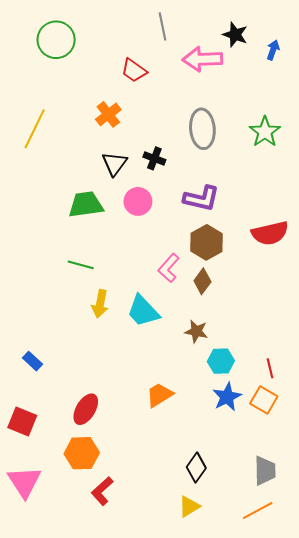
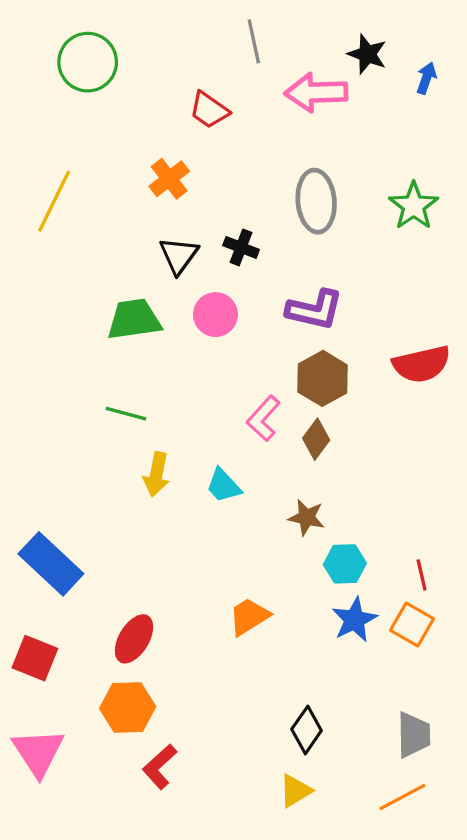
cyan trapezoid: (143, 311) -> (223, 486), size x0.7
blue rectangle: (33, 361) -> (51, 564), size x2.0

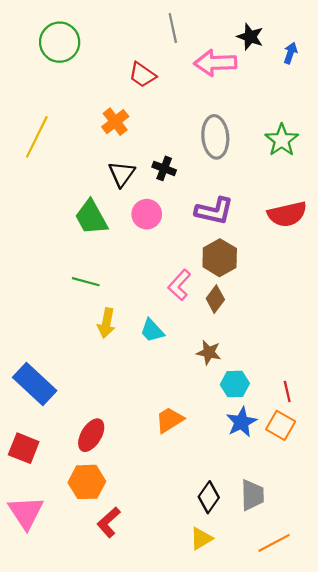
green trapezoid: (134, 319) -> (91, 217), turned -111
red semicircle: (422, 364) -> (287, 214), moved
gray trapezoid: (414, 735) -> (252, 495), moved

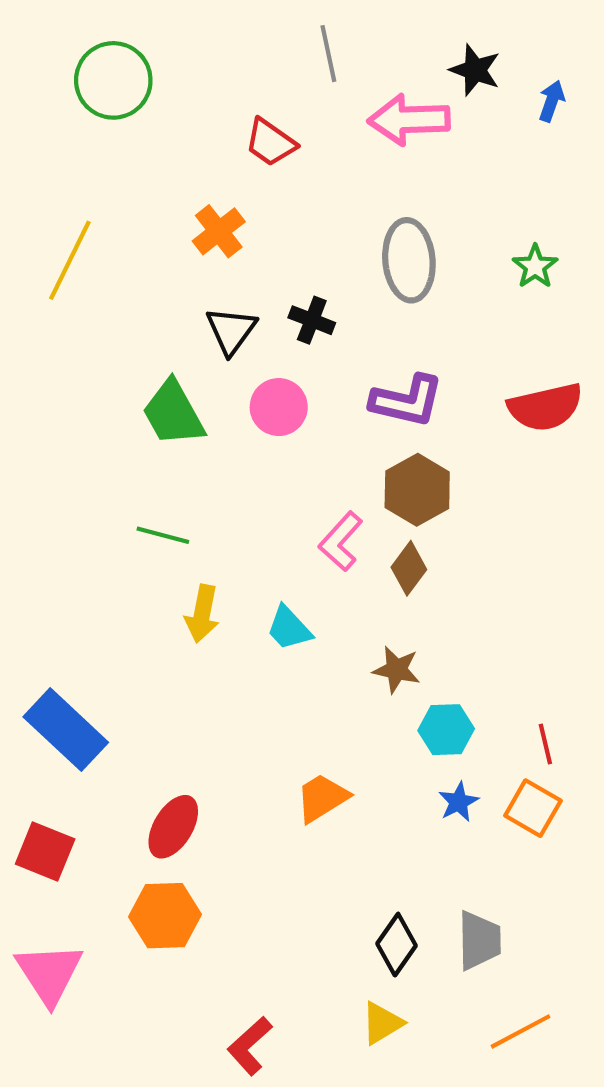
green star: (282, 140) -> (535, 266), size x0.7
blue star: (241, 422) -> (459, 802), size x0.7
red L-shape: (109, 522) -> (250, 1046), moved

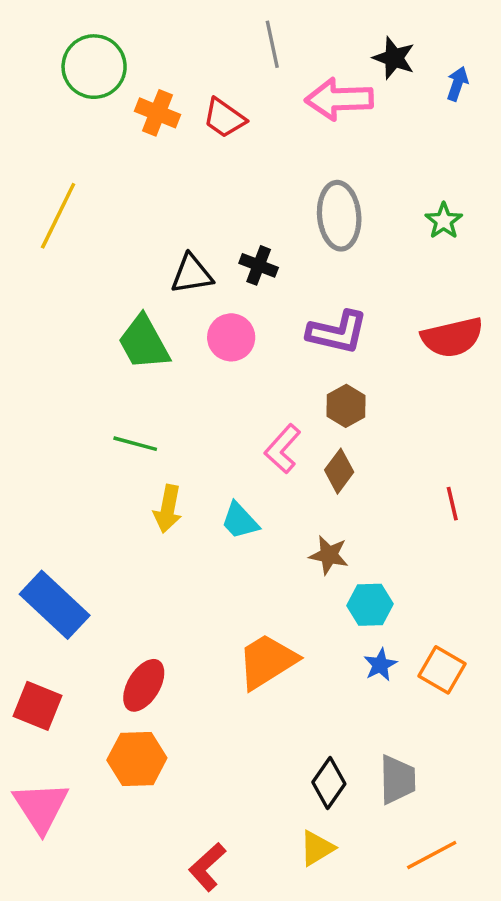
orange cross: (219, 231) -> (157, 113), moved, turned -30
black triangle: (231, 331) -> (192, 274), turned 45
brown hexagon: (417, 490) -> (346, 406), size x0.7
red line: (545, 744) -> (452, 504), moved
orange trapezoid: (322, 798) -> (267, 661), size x1.4

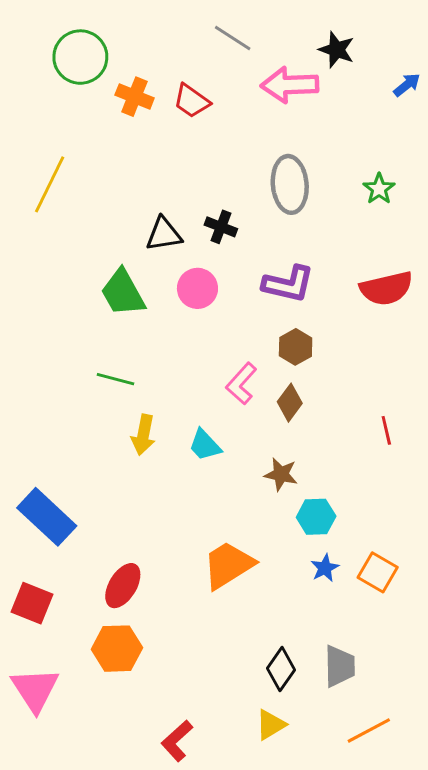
gray line: (272, 44) -> (233, 38), turned -45
blue arrow: (457, 84) -> (407, 85), moved, turned 32

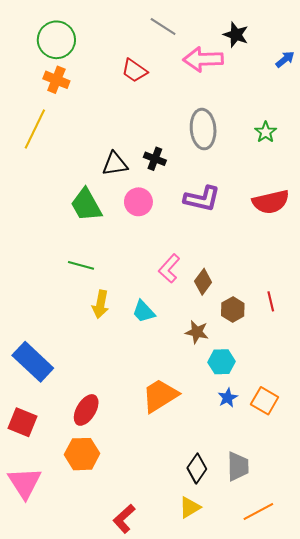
orange cross: (135, 97) -> (56, 80), moved
brown hexagon: (296, 347) -> (233, 309), moved

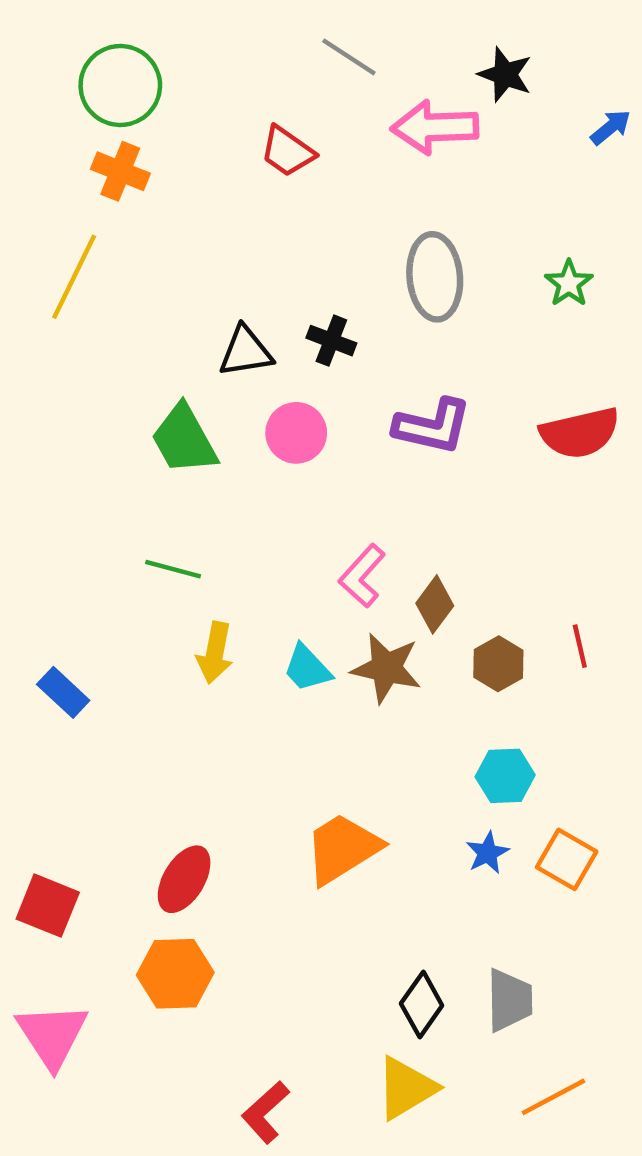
brown star: (197, 332) -> (386, 668), moved, size x1.4
blue rectangle: (33, 362) -> (63, 692), moved, size x0.6
cyan hexagon: (221, 362) -> (505, 776), moved
yellow triangle: (190, 507) -> (406, 1088), size x1.4

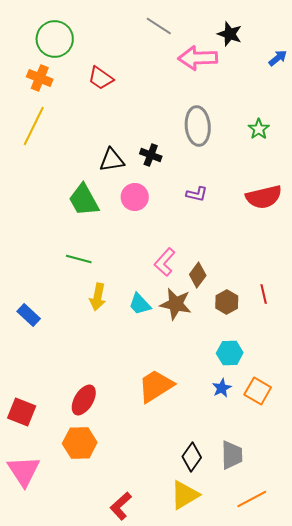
red trapezoid: (287, 151) -> (101, 78), moved
orange cross: (120, 171) -> (40, 78), moved
purple L-shape: (433, 426) -> (197, 194), size x0.6

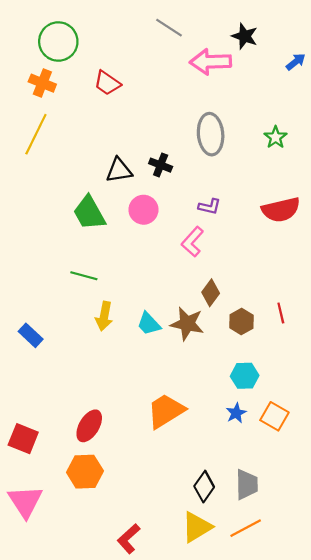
pink L-shape: (165, 262) -> (192, 242), moved
orange line: (252, 499) -> (246, 528), moved

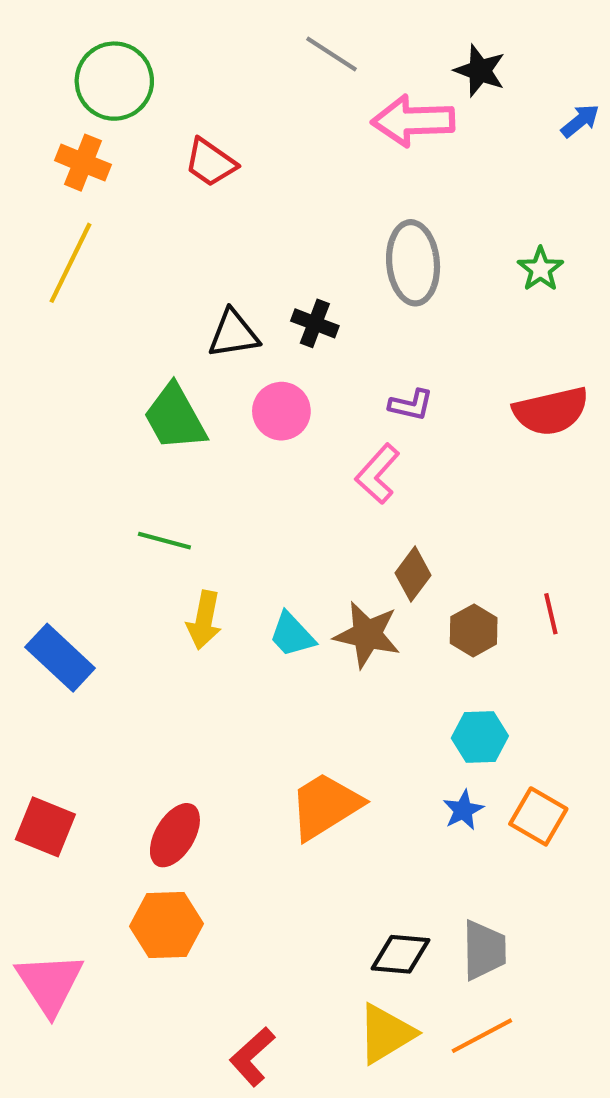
blue rectangle: (31, 335) -> (60, 658), size x1.4
red square: (23, 439) -> (45, 827), moved
black diamond: (204, 487) -> (401, 954), turned 60

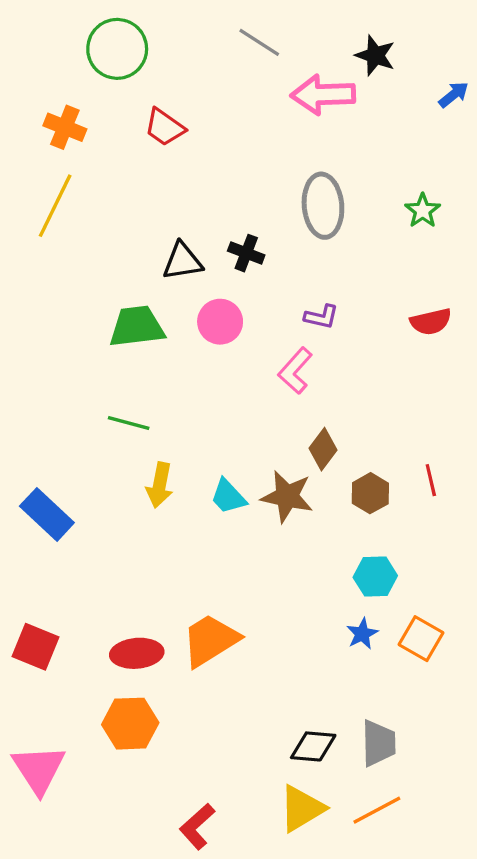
green circle: (114, 81) -> (117, 49), moved
red semicircle: (551, 411) -> (431, 322), size x0.7
green trapezoid: (175, 417) -> (137, 327), turned 112
orange trapezoid: (325, 806) -> (210, 640), moved
red ellipse: (175, 835) -> (137, 653), turned 54

